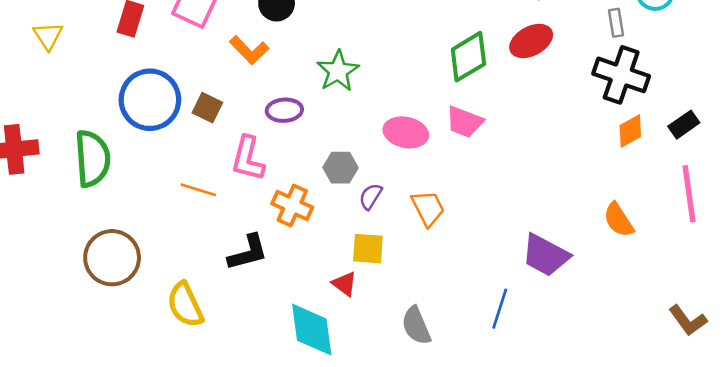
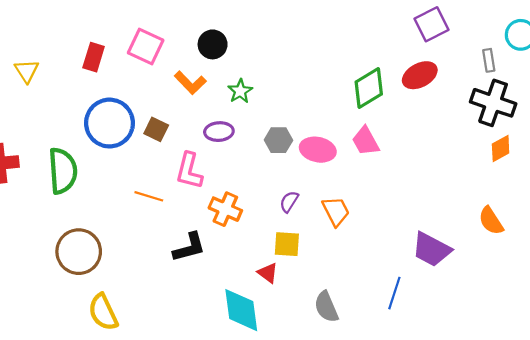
green star: (338, 71) -> (240, 91), moved, size x0.7
pink trapezoid: (465, 122) -> (366, 141), turned 40
gray hexagon: (341, 168) -> (278, 140), moved
yellow semicircle: (185, 305) -> (103, 312), moved

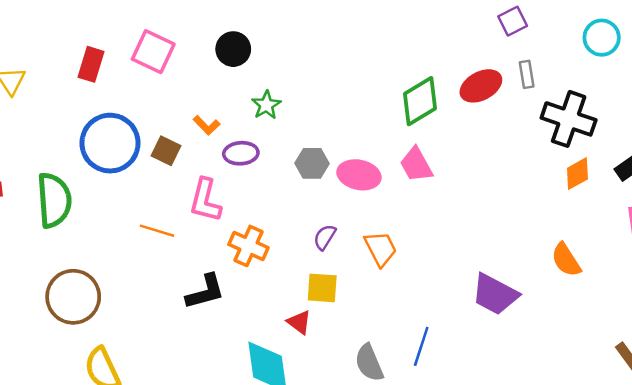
purple square: (431, 24) -> (513, 21), moved, size x0.7
gray rectangle: (489, 60) -> (527, 74), moved
orange L-shape: (190, 83) -> (207, 125), moved, size x0.7
blue line: (394, 293) -> (421, 346), moved

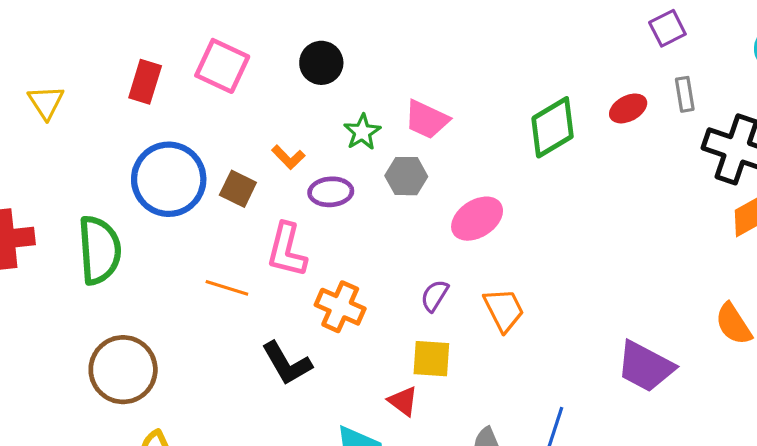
red ellipse: (481, 86) -> (628, 108), size x0.7
gray hexagon: (312, 163) -> (406, 176), moved
pink trapezoid: (416, 165) -> (427, 119), moved, turned -36
pink ellipse: (359, 175) -> (477, 219), turned -45
black L-shape: (205, 292) -> (287, 363), turned 75

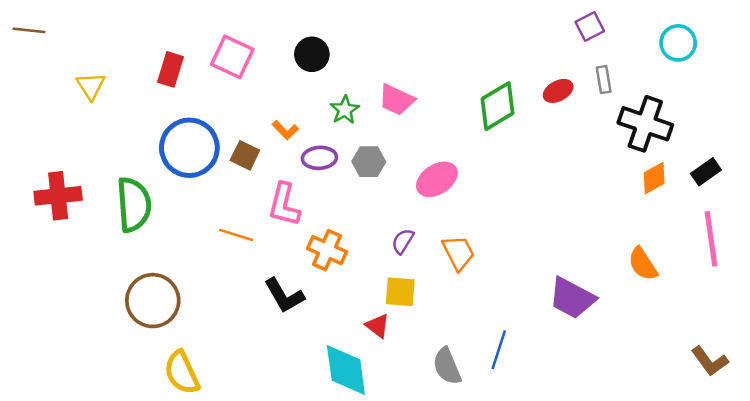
gray hexagon: (406, 176) -> (369, 162), moved

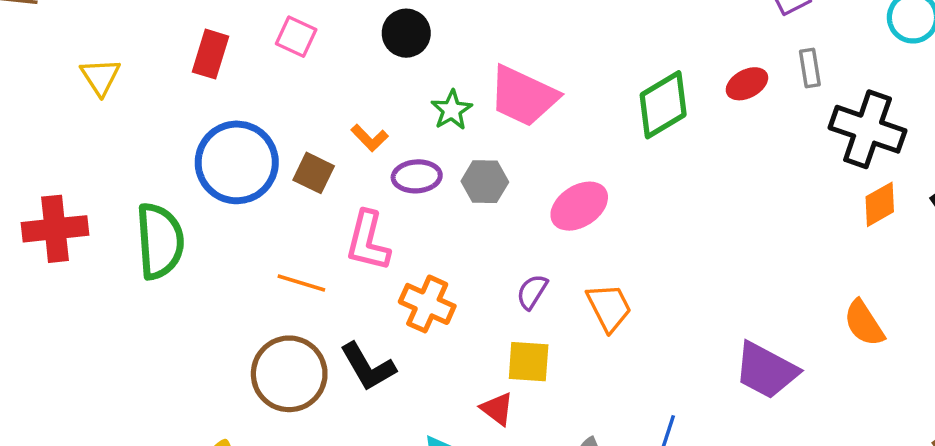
pink square: (232, 57) -> (296, 37), size x0.7
pink trapezoid: (396, 100) -> (523, 96), size x1.4
brown circle: (153, 301) -> (289, 374), moved

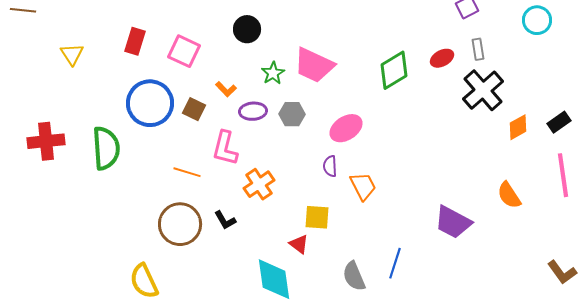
pink square: (296, 37) -> (184, 51), moved, size x1.4
black cross: (868, 129) -> (483, 90), moved, turned 30
purple semicircle: (532, 292) -> (330, 166), moved, turned -35
orange cross: (427, 304) -> (259, 184), turned 32
black L-shape: (368, 367) -> (225, 220), size x0.7

